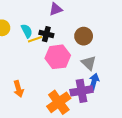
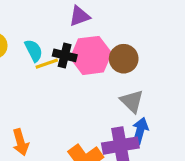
pink hexagon: (58, 57) -> (91, 55), moved

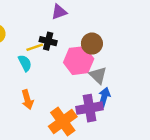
cyan semicircle: (34, 51) -> (25, 63), moved
pink hexagon: (91, 55) -> (79, 61), moved
orange arrow: (21, 142) -> (27, 100), moved

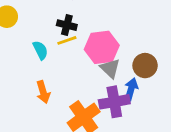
brown circle: (92, 44) -> (145, 66), moved
yellow line: (35, 47) -> (67, 40), moved
gray triangle: (98, 75) -> (110, 68), moved

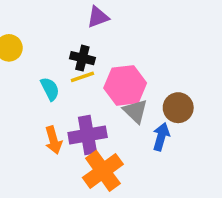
purple cross: (114, 102) -> (88, 135), moved

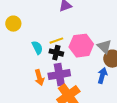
black cross: (82, 58) -> (56, 53), moved
gray triangle: (135, 111) -> (104, 47), moved

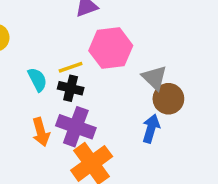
pink hexagon: (81, 46) -> (111, 48), moved
purple cross: (59, 75) -> (76, 127), turned 30

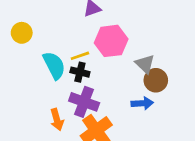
cyan semicircle: (37, 80) -> (54, 65), size x1.5
blue arrow: (151, 128) -> (142, 103), turned 70
orange arrow: (41, 132) -> (57, 120), moved

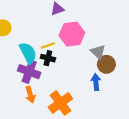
purple cross: (84, 102) -> (29, 72), moved
blue arrow: (142, 103) -> (96, 82), turned -91

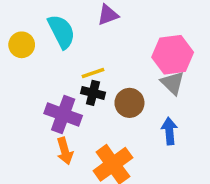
pink hexagon: (72, 34) -> (173, 55), moved
cyan semicircle: (28, 53) -> (61, 32), moved
brown circle: (106, 64) -> (129, 103), moved

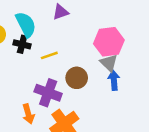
black cross: (93, 93) -> (22, 44), moved
purple cross: (63, 114) -> (48, 93), moved
blue arrow: (169, 131) -> (114, 80), moved

